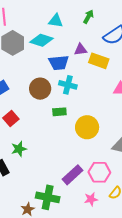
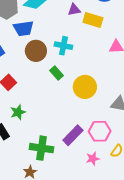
blue trapezoid: (59, 63) -> (23, 28), moved
green rectangle: (59, 112) -> (56, 73), turned 56
green cross: (48, 197) -> (42, 148), moved

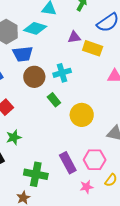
cyan cross: (63, 46) -> (62, 73), turned -30
purple rectangle: (73, 135) -> (68, 163), turned -75

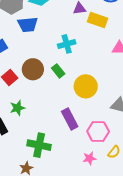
brown circle: (34, 77) -> (33, 69), moved
purple rectangle: (68, 163) -> (70, 119), moved

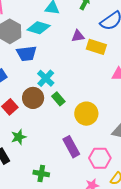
cyan cross: (67, 44) -> (46, 78), moved, turned -30
green cross: (39, 145) -> (41, 173), size x0.7

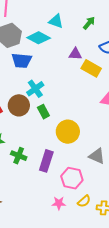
purple rectangle: (71, 147) -> (46, 161), turned 35
green cross: (41, 173) -> (19, 156), moved

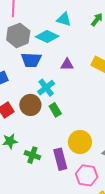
purple triangle: (75, 54) -> (67, 64), moved
yellow circle: (68, 132) -> (80, 142), moved
purple rectangle: (46, 161) -> (60, 159), turned -30

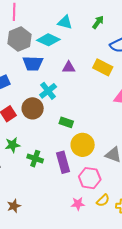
green rectangle: (55, 110) -> (66, 122), moved, turned -40

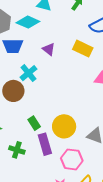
purple triangle: (69, 67) -> (49, 49), turned 40
green rectangle: (66, 122) -> (34, 123), moved, turned 40
green cross: (35, 159) -> (17, 150), moved

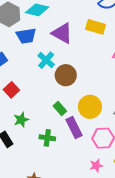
purple triangle: (49, 49) -> (62, 33), size x1.6
brown circle: (13, 91) -> (66, 75), moved

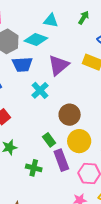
purple triangle: (62, 33) -> (58, 65), turned 45
brown circle: (66, 75) -> (70, 115), moved

